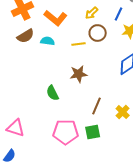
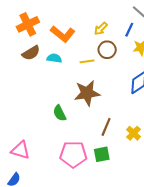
brown star: (79, 74) -> (87, 93), size x1.4

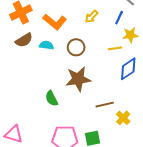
brown circle: (107, 50) -> (76, 47), moved
yellow line: (87, 61) -> (115, 48), moved
brown line: (106, 127) -> (105, 105), moved, turned 54

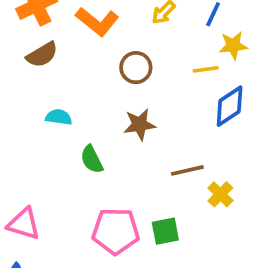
cyan semicircle: (46, 45) -> (59, 117), moved
brown star: (78, 79) -> (140, 125), size x0.7

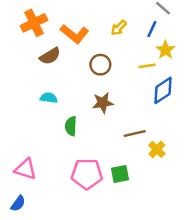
yellow star: (233, 46) -> (165, 50), turned -30
brown semicircle: (42, 55) -> (50, 56), moved
green semicircle: (92, 159) -> (71, 126), turned 30

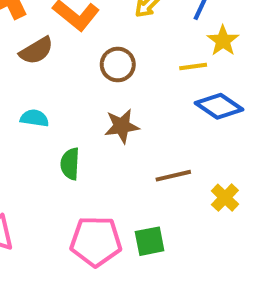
blue diamond: (163, 90) -> (219, 106), turned 68
yellow cross: (157, 149) -> (225, 198), moved

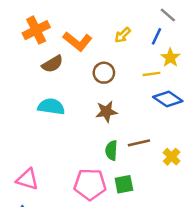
cyan semicircle: (34, 118) -> (51, 107), size x1.5
green semicircle: (70, 164) -> (111, 150), moved

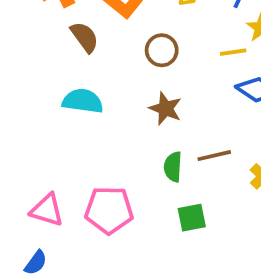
brown semicircle: (52, 64) -> (85, 37), turned -95
brown star: (106, 112) -> (165, 109), turned 30
pink pentagon: (90, 184) -> (109, 210), moved

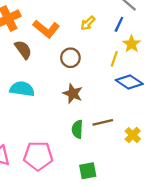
yellow line: (233, 52) -> (114, 59), turned -63
green square: (192, 218) -> (88, 171), moved

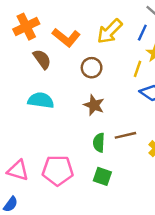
yellow arrow: (88, 23) -> (110, 31), size x1.6
green square: (88, 171) -> (102, 176), moved, turned 30

